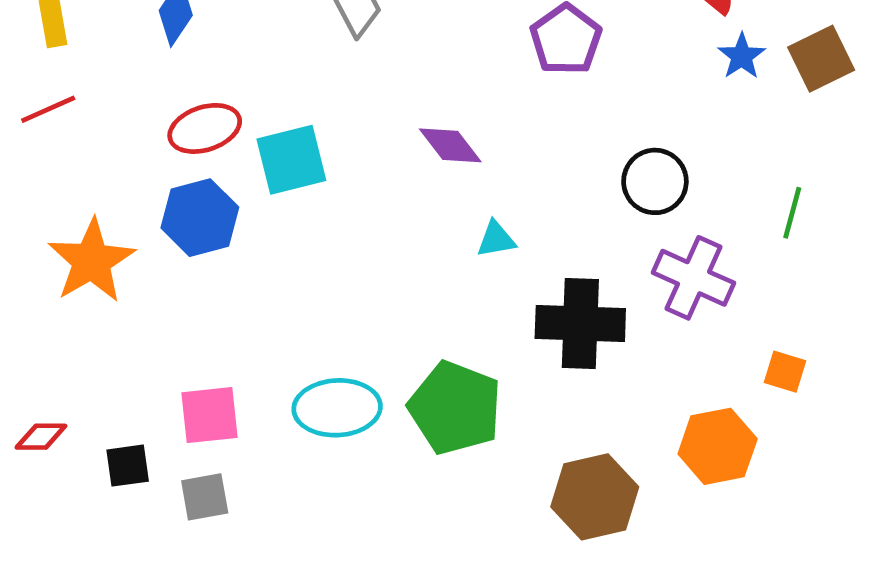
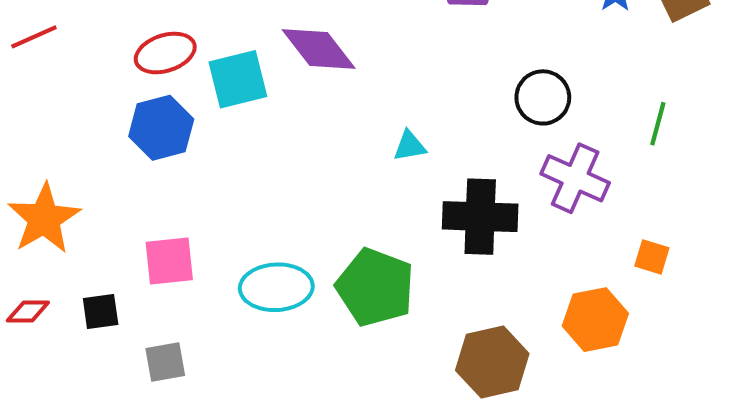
purple diamond: (450, 145) -> (319, 49), moved, size x1.4
orange star: (91, 261) -> (44, 219), moved
pink square: (209, 415) -> (169, 261), moved
black square: (128, 466) -> (101, 311), moved

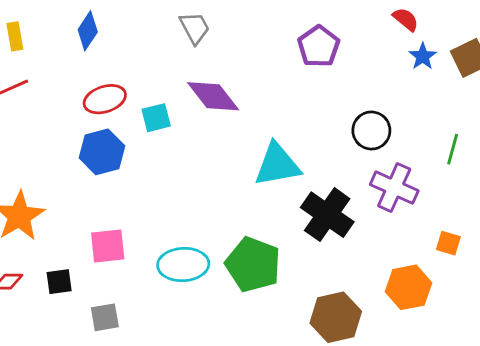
cyan square: (238, 79) -> (156, 118), size x0.7
cyan triangle: (410, 146) -> (277, 165), size x2.0
black cross: (480, 217) -> (327, 215), turned 33

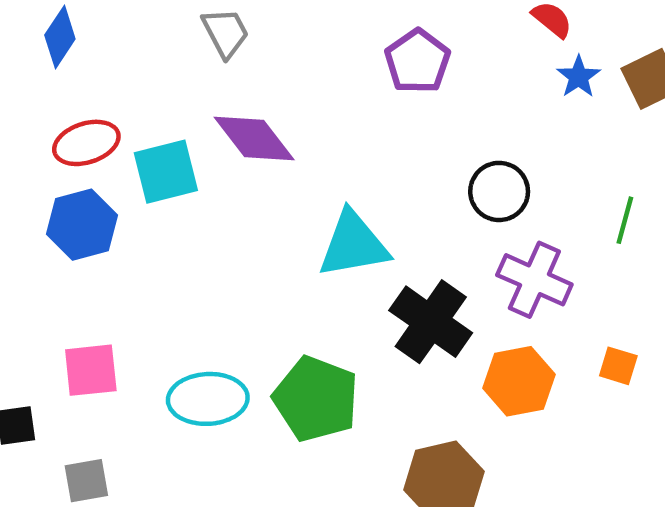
cyan square: (156, 118) -> (166, 172), size x1.4
orange hexagon: (408, 287) -> (519, 381), moved

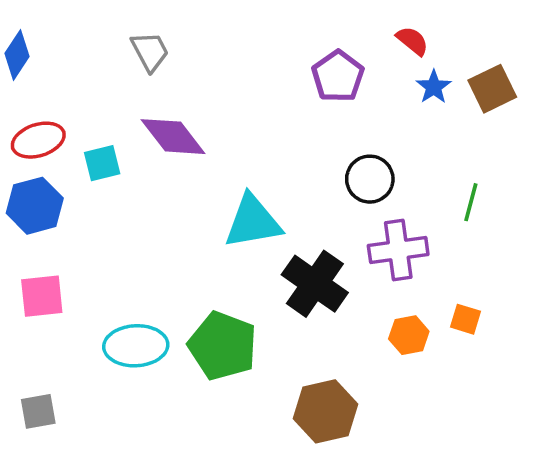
purple pentagon: (417, 61) -> (338, 76), moved
cyan square: (166, 172) -> (102, 163), size x0.7
purple cross: (534, 280) -> (398, 250), turned -32
pink square: (91, 370) -> (42, 296), moved
orange hexagon: (519, 381) -> (409, 335), moved, size x0.7

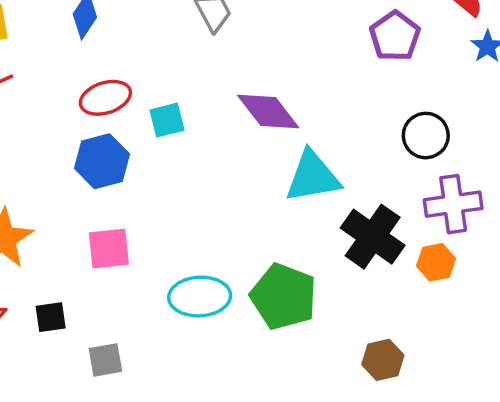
purple diamond: (173, 137) -> (268, 112), moved
orange hexagon: (409, 335) -> (436, 262), moved
brown hexagon: (325, 411) -> (383, 360), size x0.7

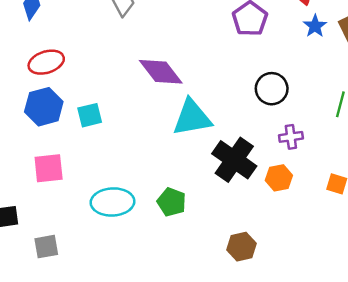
cyan square: (167, 120) -> (90, 115), moved
purple cross: (453, 204) -> (291, 137), size x0.6
green pentagon: (284, 297) -> (172, 202), size x0.6

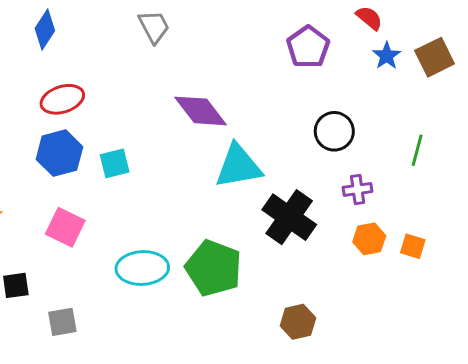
pink square: (49, 168) -> (65, 227), turned 32
orange hexagon: (279, 178) -> (369, 239), moved
green pentagon: (172, 202) -> (214, 268), size x1.6

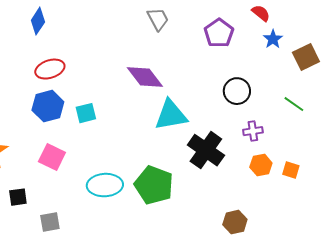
gray trapezoid: (154, 27) -> (158, 19), moved
brown square: (435, 57) -> (306, 57), moved
green line: (417, 150) -> (294, 104), turned -70
brown hexagon: (298, 322) -> (235, 222), moved

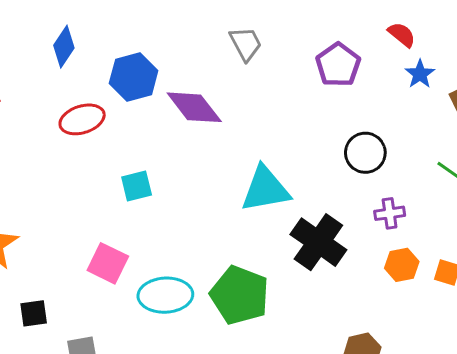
purple diamond: (145, 77) -> (194, 107), moved
blue hexagon: (48, 106) -> (134, 77), moved
pink square: (52, 157) -> (108, 263), moved

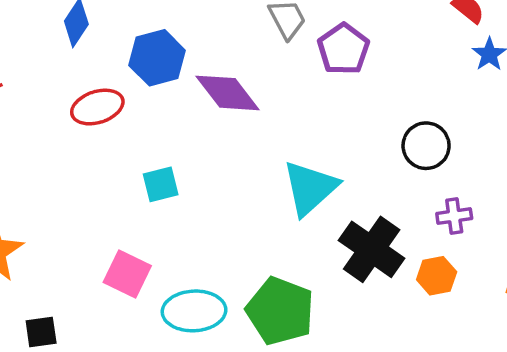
purple pentagon: (338, 65) -> (343, 49), moved
cyan triangle: (265, 189) -> (310, 188), turned -32
orange hexagon: (402, 265) -> (437, 276), moved

